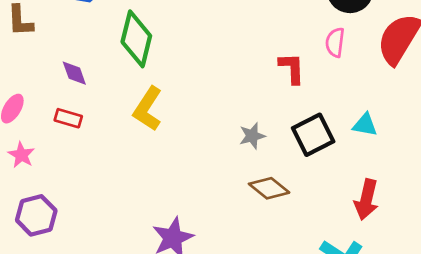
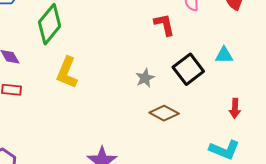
green diamond: (136, 39) -> (50, 24), turned 36
red arrow: (366, 200) -> (235, 108), size x0.7

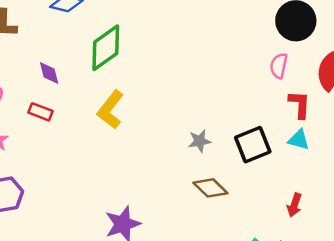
red L-shape: (164, 25) -> (300, 104), moved

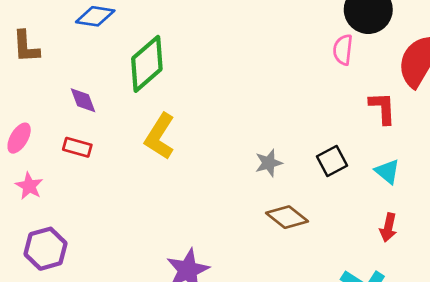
pink semicircle: (279, 66) -> (343, 50), moved
cyan triangle: (299, 140) -> (387, 171), moved, turned 30
black square: (253, 145) -> (332, 161), size x0.7

